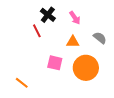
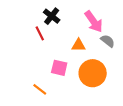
pink arrow: (75, 18) -> (94, 22), moved, size x1.5
orange line: (22, 83) -> (40, 89), moved

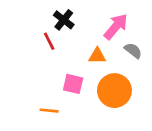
pink arrow: (94, 22) -> (116, 27), turned -105
orange line: (40, 89) -> (49, 111), turned -32

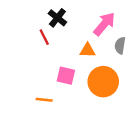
gray semicircle: (133, 51) -> (120, 46), turned -119

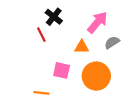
gray semicircle: (120, 46) -> (112, 42), turned 48

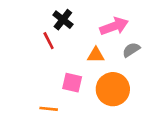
pink arrow: (97, 22) -> (114, 26), turned 30

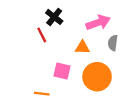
gray semicircle: (131, 50) -> (113, 43), turned -49

